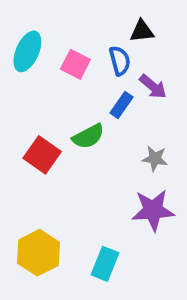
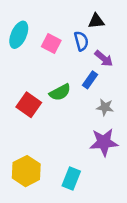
blue rectangle: (122, 105) -> (90, 80), moved

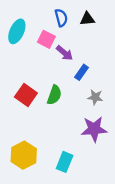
blue semicircle: (81, 41) -> (61, 18), moved
purple arrow: (104, 59) -> (65, 53), moved
green semicircle: (60, 92) -> (54, 95), moved, turned -42

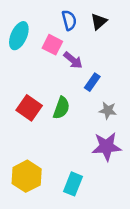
black triangle: (87, 19) -> (99, 22), turned -35

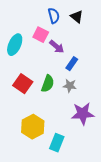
black triangle: (99, 22) -> (77, 17), turned -40
cyan ellipse: (19, 36) -> (15, 45), moved
gray star: (108, 110) -> (70, 86), moved
yellow hexagon: (27, 176) -> (33, 127), moved

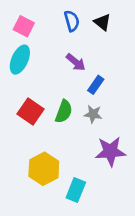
pink square: (41, 35) -> (24, 26), moved

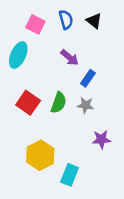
pink square: (24, 26) -> (35, 24), moved
purple star: (110, 151) -> (101, 139), size x0.7

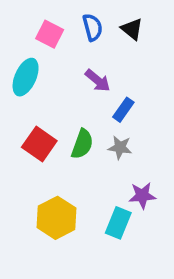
cyan rectangle: (70, 175) -> (118, 223), moved

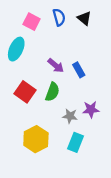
purple arrow: (98, 80) -> (56, 66), moved
blue rectangle: (123, 110) -> (79, 70), turned -64
gray star: (120, 147) -> (70, 116), moved
purple star: (142, 195) -> (91, 109), moved

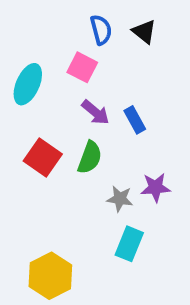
pink square: (32, 22) -> (82, 67), moved
yellow hexagon: (36, 139) -> (50, 276), moved

